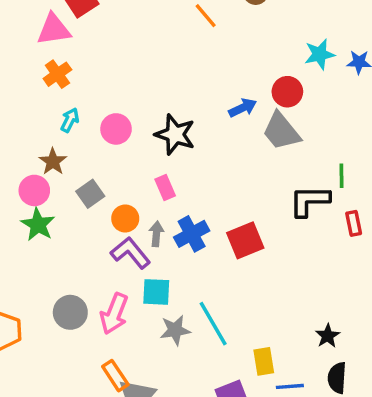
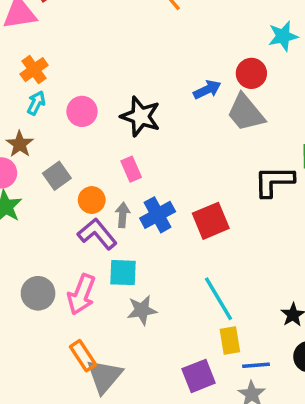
orange cross: (57, 74) -> (34, 70), moved
cyan line: (213, 324) -> (219, 299), moved

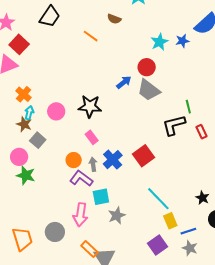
brown star: (20, 144) -> (24, 124), moved
gray square: (57, 176) -> (38, 140), moved
gray circle: (38, 293) -> (55, 232), moved

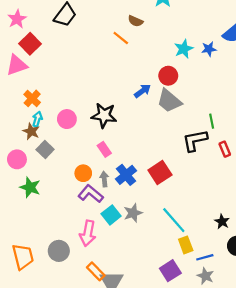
orange line: (91, 36) -> (121, 38), moved
pink circle: (19, 157) -> (17, 159), moved
cyan square: (101, 197) -> (111, 215), turned -30
gray star: (117, 215) -> (133, 213), moved

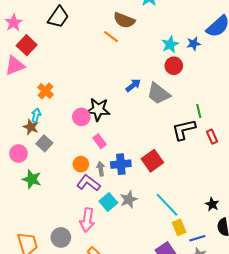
brown semicircle: (135, 21) -> (124, 20), size x1.5
red circle: (168, 76) -> (174, 66), moved
orange cross: (32, 98) -> (45, 91), moved
pink circle: (67, 119) -> (81, 117), moved
blue cross: (126, 175) -> (121, 164), turned 36

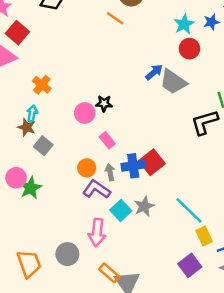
blue arrow: (133, 85) -> (154, 72), moved
black star: (98, 109) -> (104, 103), size x0.6
pink circle: (18, 154) -> (16, 178), moved
red square: (152, 161) -> (152, 162), moved
green star: (32, 179) -> (30, 188), turned 30

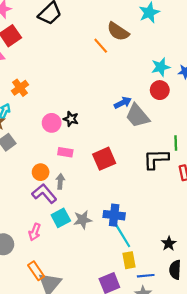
pink rectangle: (107, 140) -> (65, 152), turned -56
red square: (152, 162) -> (104, 159), moved
blue cross: (133, 166) -> (114, 215), moved
pink arrow: (97, 232) -> (35, 232), size x0.7

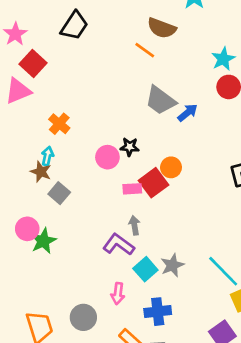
gray trapezoid: (138, 116) -> (160, 100), moved
red square: (104, 159) -> (153, 183), moved
orange circle: (41, 172) -> (171, 167), moved
blue cross: (114, 215) -> (158, 312), moved

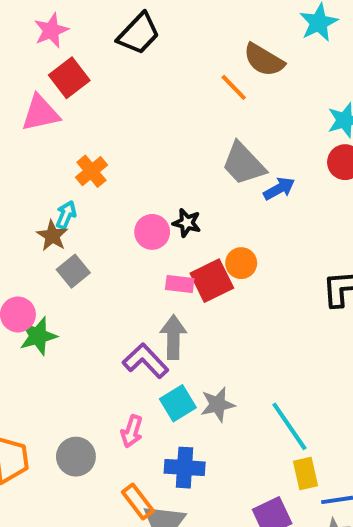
gray arrow: (134, 225) -> (173, 337), size x1.5

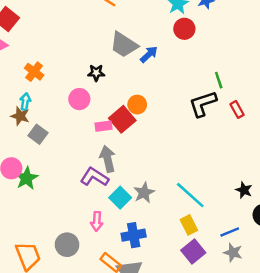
black star: (187, 223) -> (96, 73), moved
yellow rectangle: (306, 473) -> (189, 225), moved

